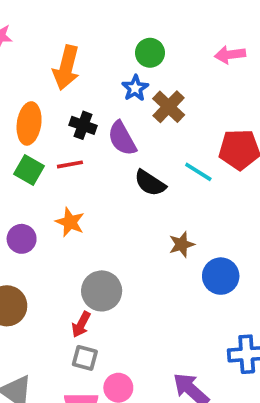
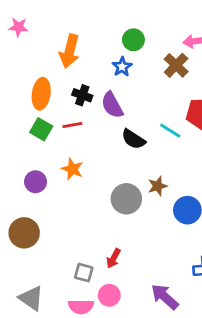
brown cross: (169, 107) -> (176, 65), moved
gray circle: (102, 291) -> (126, 199), moved
red arrow: (81, 324) -> (114, 258), moved

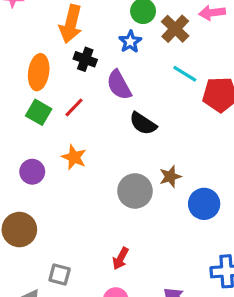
brown cross: (176, 65) -> (175, 29), moved
black cross: (82, 95) -> (85, 59), moved
red line: (72, 125) -> (74, 107), turned -36
cyan line: (170, 131) -> (185, 74), moved
gray square: (84, 273) -> (60, 274), moved

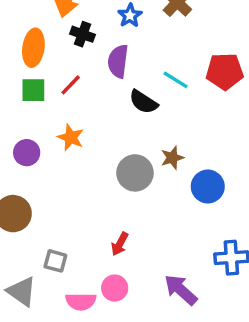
cyan line: (185, 74) -> (176, 80), moved
purple semicircle: (119, 85) -> (118, 61), turned 36
green square: (39, 112) -> (33, 90), turned -30

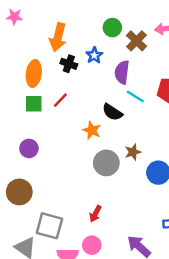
blue star: (130, 16) -> (94, 55), moved
purple semicircle: (118, 61) -> (122, 72), moved
orange star: (71, 137) -> (92, 130), moved
gray square: (55, 261) -> (49, 226), size x1.6

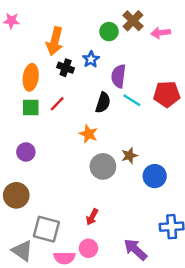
brown cross: (137, 41) -> (133, 21), moved
black semicircle: (112, 112) -> (103, 103), moved, turned -105

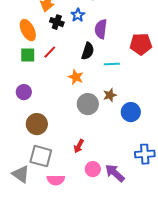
orange ellipse: (31, 77) -> (28, 30), turned -35
cyan line: (132, 100) -> (112, 64), moved, turned -35
brown circle: (16, 195) -> (37, 124), moved
pink circle: (88, 248) -> (93, 169), moved

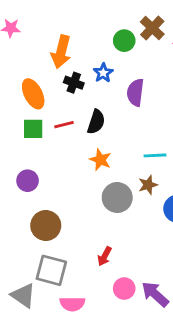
black semicircle: (88, 51) -> (96, 122), moved
red line: (50, 52) -> (64, 125), turned 32
cyan line: (112, 64) -> (155, 155), moved

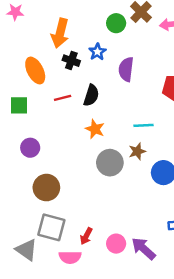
green square: (33, 129) -> (19, 105), moved
red arrow: (105, 256) -> (86, 236), moved

